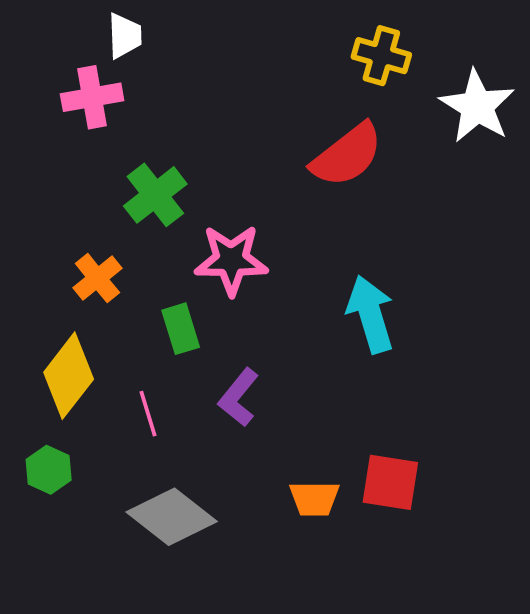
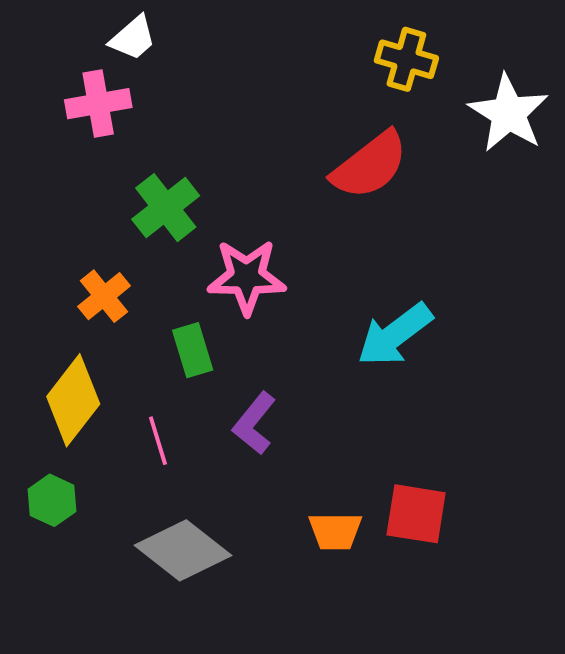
white trapezoid: (125, 36) -> (133, 38), turned 51
cyan arrow: (370, 314) -> (395, 335), turned -110

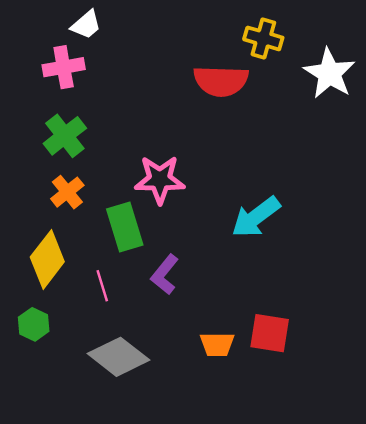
red semicircle: (370, 165) -> (221, 81), moved, turned 40
green cross: (166, 208) -> (65, 136), moved
green rectangle: (193, 350) -> (125, 227), size x1.4

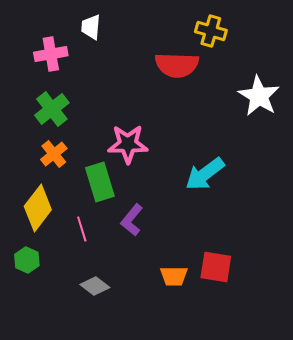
white trapezoid: (86, 25) -> (91, 27), moved, turned 136
white star: (329, 73) -> (259, 96), moved
gray diamond: (119, 357) -> (95, 286), size x0.6

